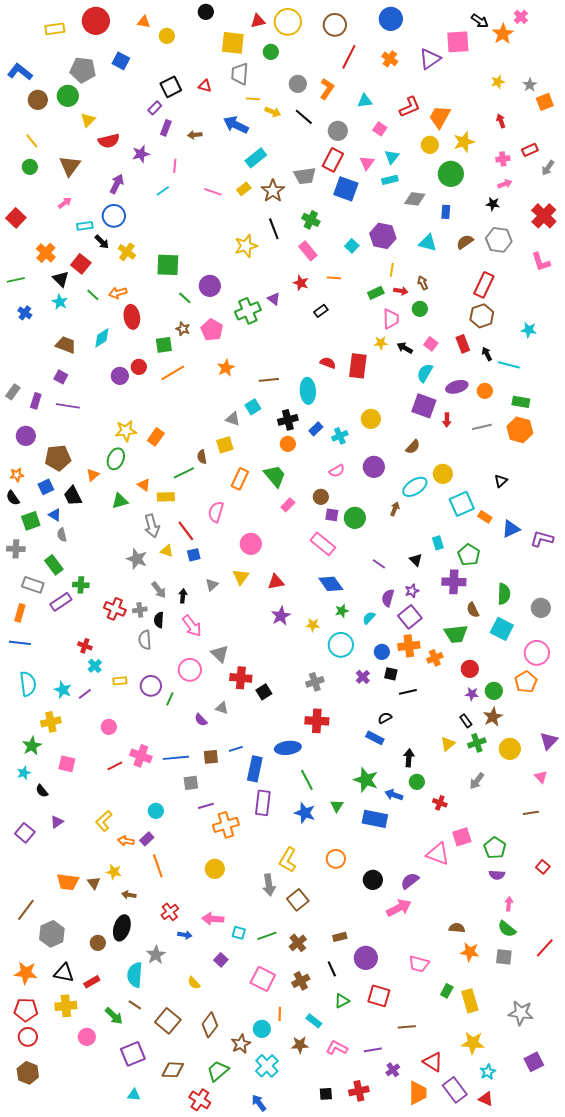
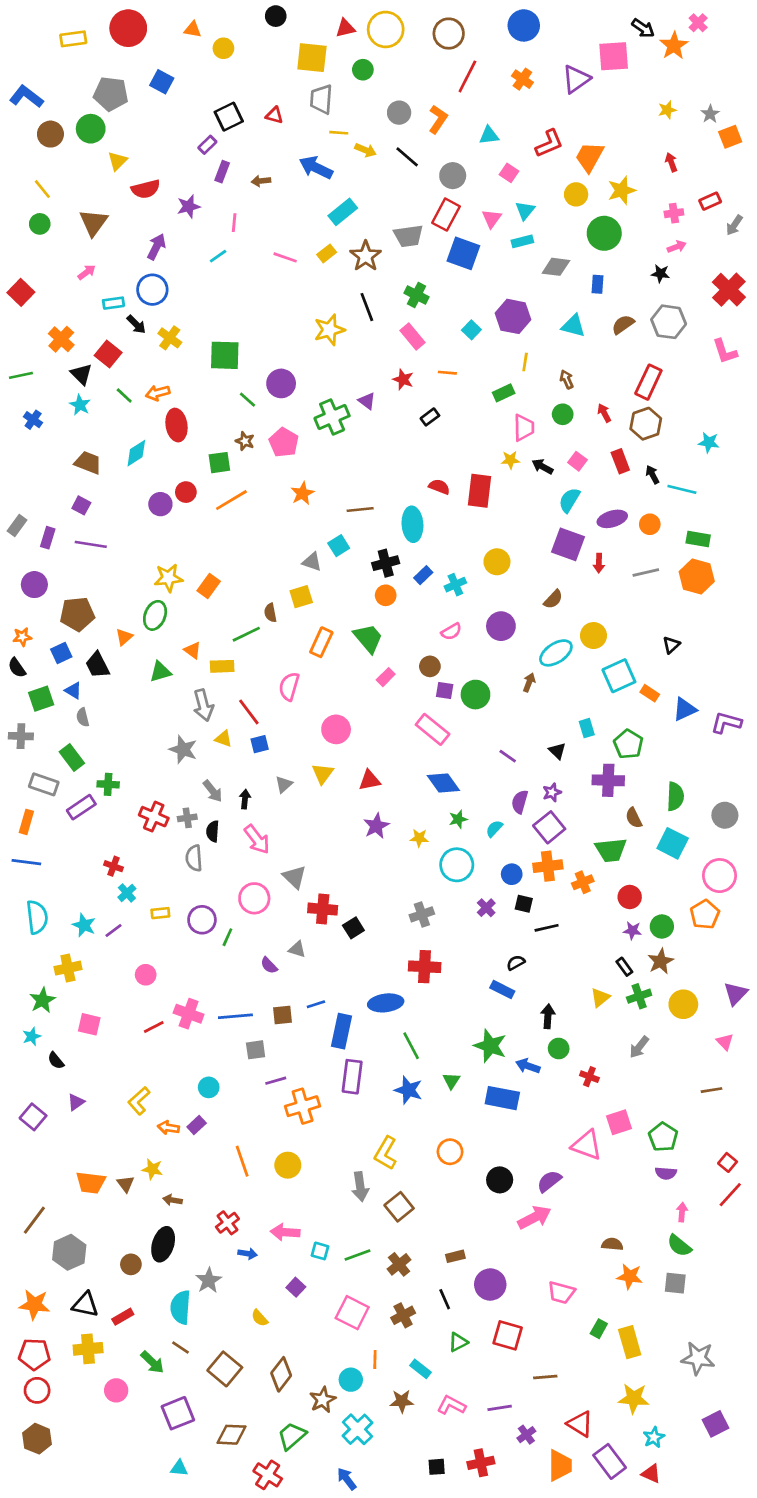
red arrow: (401, 291) -> (604, 413), moved, turned -128
orange line: (158, 866) -> (242, 1161), moved
red line: (545, 948) -> (730, 1195), moved

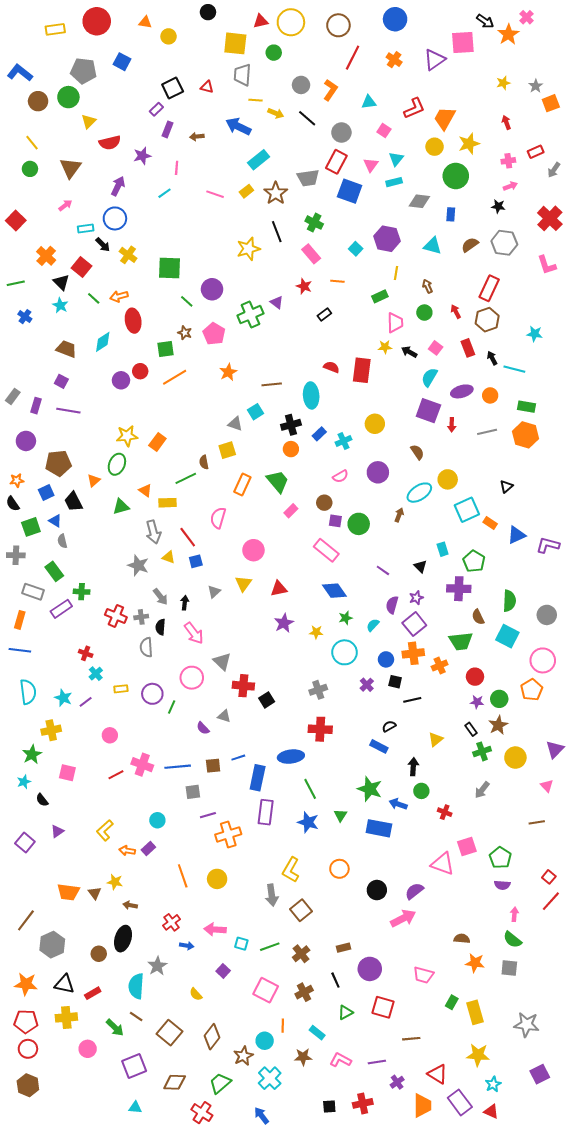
brown semicircle: (553, 599) -> (417, 452), turned -77
yellow triangle: (600, 998) -> (436, 739), moved

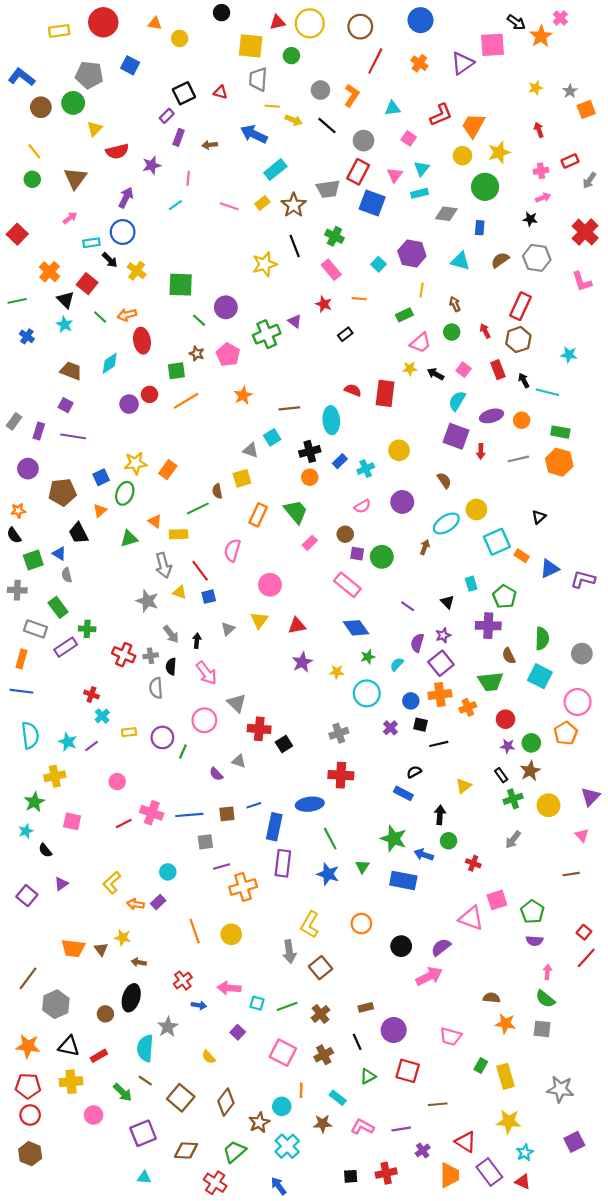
pink trapezoid: (395, 323) -> (421, 343), turned 50
blue square: (46, 493) -> (101, 477), moved

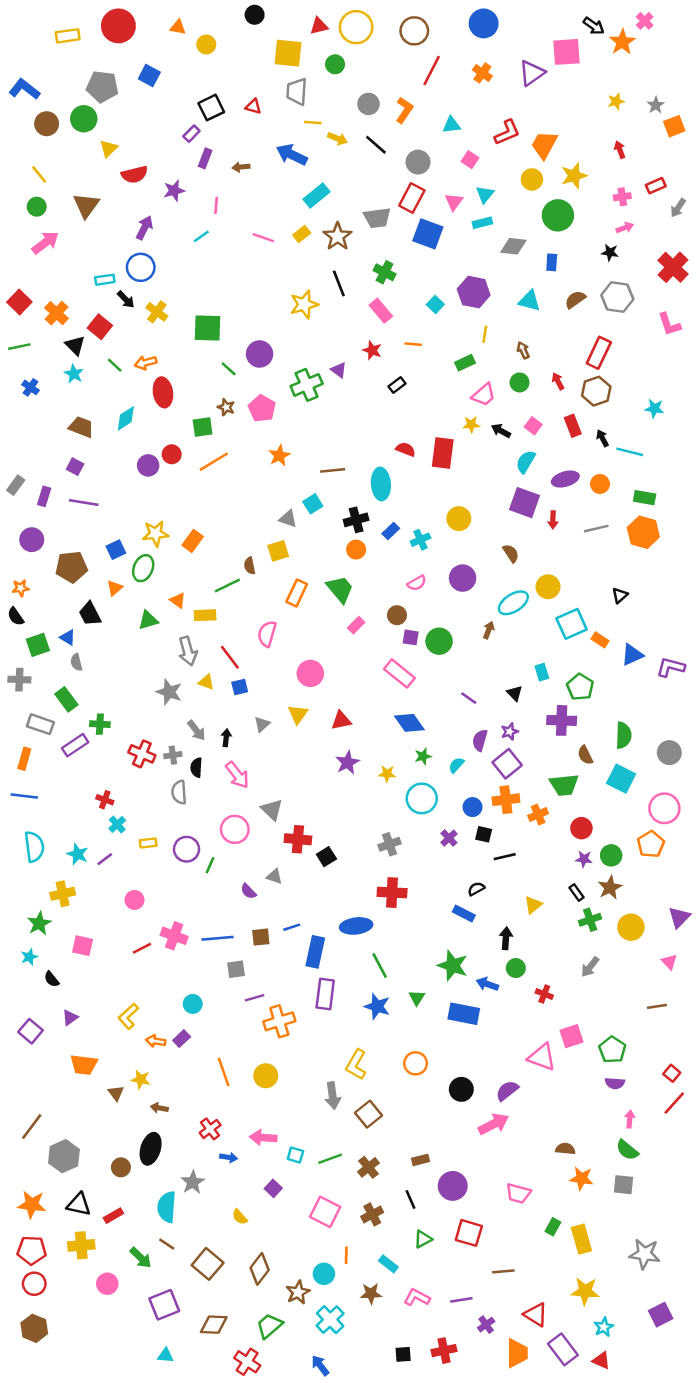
pink arrow: (70, 218) -> (45, 243), moved, size x1.6
red square: (17, 234) -> (19, 302), moved
orange trapezoid: (73, 948) -> (84, 1065), moved

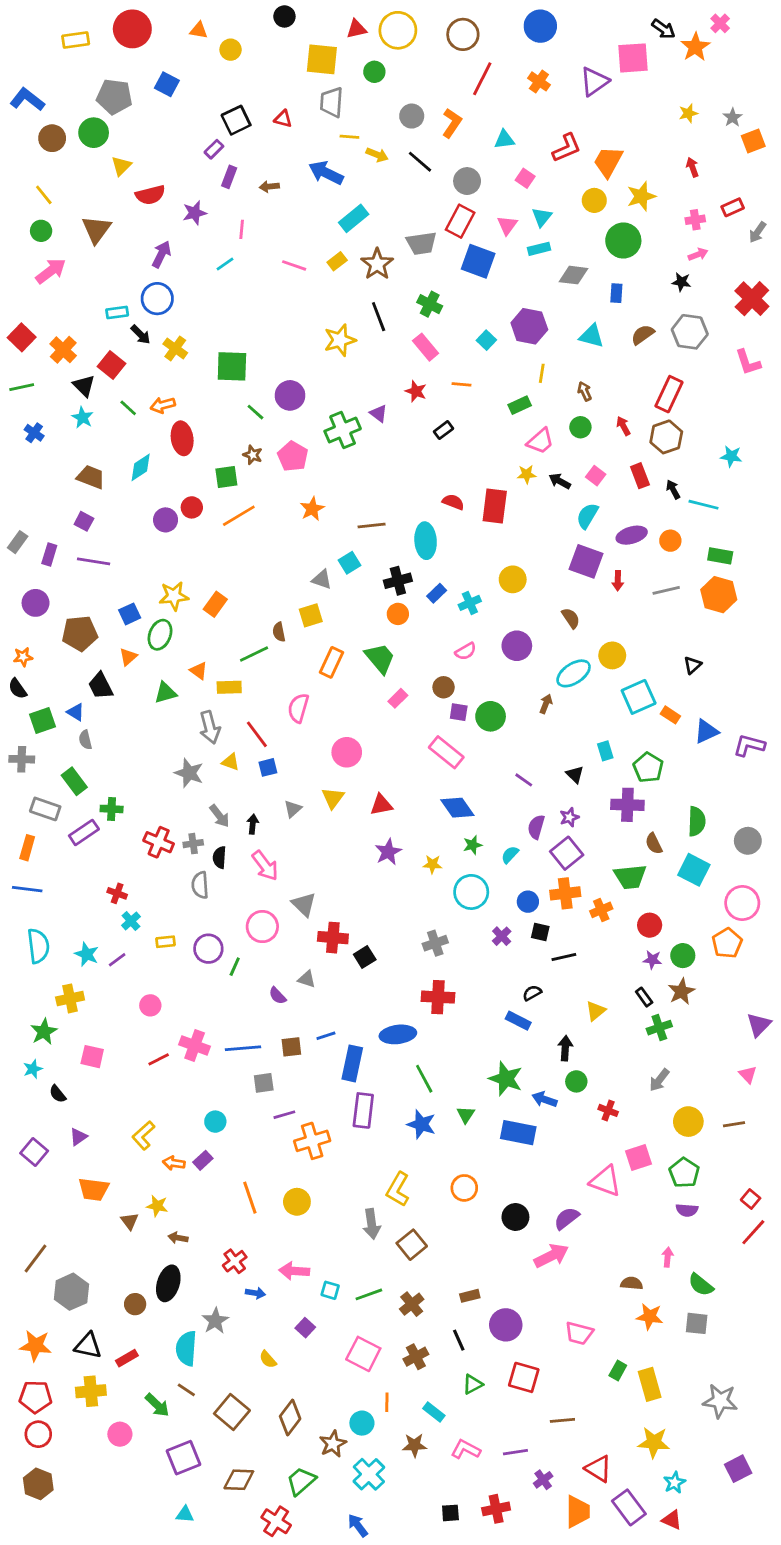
yellow circle: (631, 927) -> (688, 1122), moved
pink arrow: (630, 1119) -> (668, 1257), moved

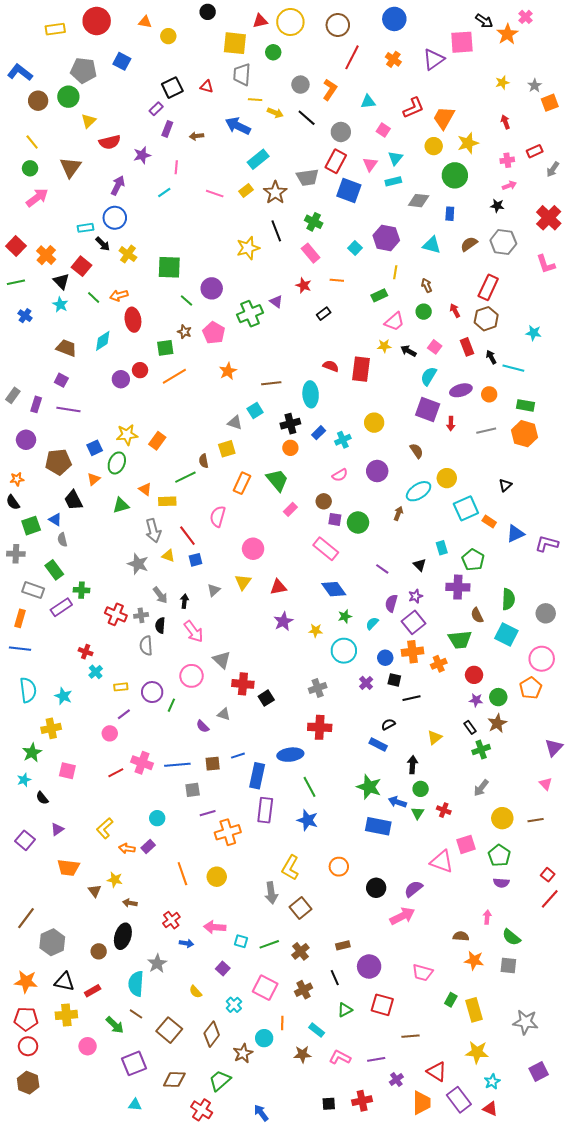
purple line: (117, 960) -> (124, 714), moved
green triangle: (466, 1115) -> (418, 813), moved
cyan cross: (369, 1474) -> (234, 1005), moved, size x0.7

